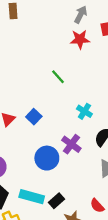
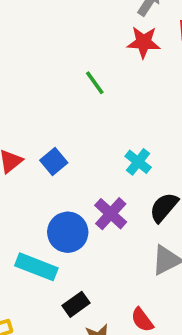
green line: (58, 77) -> (95, 83), moved
cyan rectangle: (32, 197) -> (36, 267), moved

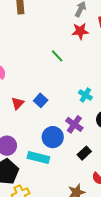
black rectangle: (76, 304) -> (84, 153), moved

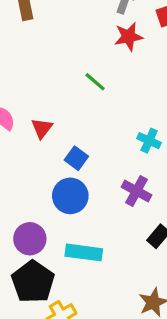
red triangle: (18, 103) -> (42, 128), moved
blue circle: (53, 137) -> (70, 196), moved

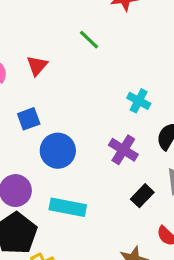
red triangle: (42, 128) -> (37, 66), moved
blue square: (76, 158) -> (29, 119), moved, turned 30

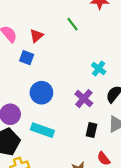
blue square: (29, 119) -> (27, 58), moved, turned 32
black rectangle: (142, 196) -> (91, 130), turned -40

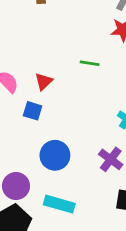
green line: (72, 24) -> (90, 63), turned -40

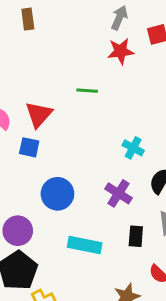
red triangle: (44, 81) -> (39, 114), size x1.4
cyan rectangle: (59, 204) -> (85, 245), moved

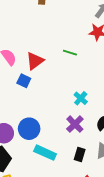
cyan cross: (133, 148) -> (81, 98), moved
blue circle: (57, 194) -> (29, 129), moved

